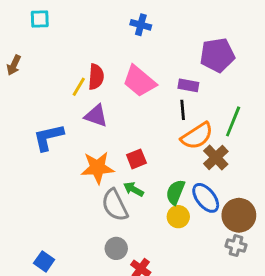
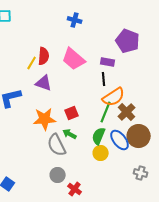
purple pentagon: (217, 55) -> (128, 41), turned 30
green line: (233, 121) -> (106, 112), moved
brown circle: (239, 215) -> (139, 136), moved

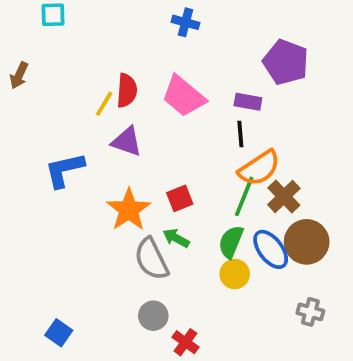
orange star: (45, 119) -> (129, 210), turned -30

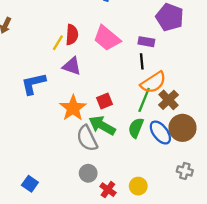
green arrow: (176, 238) -> (102, 126), size x1.6
yellow circle: (235, 274) -> (138, 186), moved

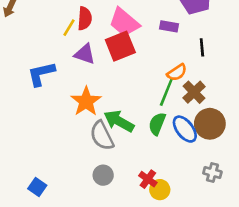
black line: (142, 61) -> (202, 47), moved
orange semicircle: (153, 82) -> (177, 72), size x0.7
red square: (104, 101) -> (120, 46), moved, size x1.6
red cross: (108, 190) -> (148, 179), moved

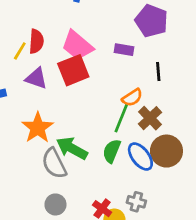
gray cross: (212, 173) -> (136, 202), moved

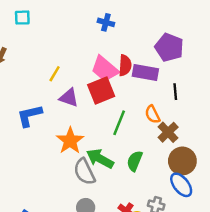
red semicircle: (36, 41) -> (125, 65), moved
purple rectangle: (124, 50) -> (145, 73), size x1.5
orange semicircle: (132, 98) -> (153, 114), turned 96
green line: (121, 118) -> (119, 123), moved
blue ellipse: (140, 157) -> (181, 185), moved

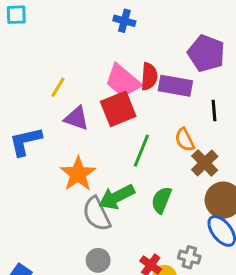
green arrow: (100, 159) -> (117, 197), turned -56

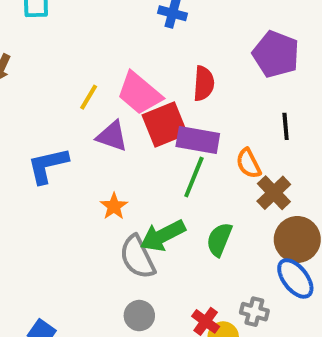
pink trapezoid: (123, 81) -> (139, 93), moved
purple rectangle: (175, 86) -> (198, 140), moved
orange star: (78, 174) -> (114, 206), size x0.6

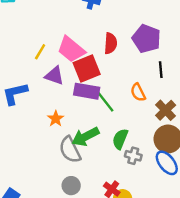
purple pentagon: (276, 54) -> (146, 39), moved
purple rectangle: (198, 140) -> (87, 91), moved
green line: (194, 177) -> (105, 101), turned -60
brown cross: (274, 193) -> (166, 110), moved
gray cross: (254, 312) -> (133, 156), moved

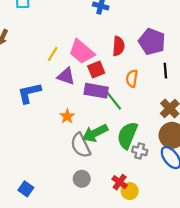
red square: (87, 68) -> (96, 70), size x0.7
orange semicircle: (138, 92) -> (132, 78), moved, turned 36
green semicircle: (120, 139) -> (127, 135), size x1.4

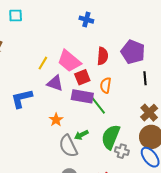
orange semicircle: (132, 78) -> (106, 85), moved
green arrow: (95, 133) -> (81, 135), size x0.6

